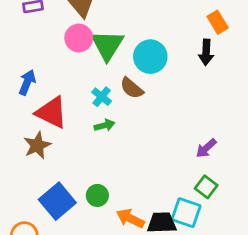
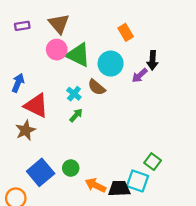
orange rectangle: (218, 22) -> (126, 32), moved
green triangle: (107, 45) -> (78, 55), turned -36
green arrow: (105, 125) -> (76, 115), turned -32
purple arrow: (206, 148) -> (140, 75), moved

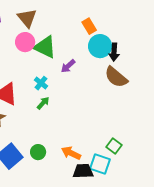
cyan circle: (111, 64) -> (100, 46), moved
purple arrow: (140, 75) -> (68, 66), moved
brown semicircle: (97, 87) -> (116, 77), moved, size x1.4
orange arrow: (95, 185) -> (71, 153), moved

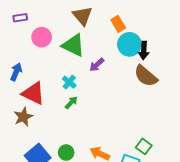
brown triangle: (27, 18) -> (82, 16), moved
pink circle: (25, 42) -> (42, 37), moved

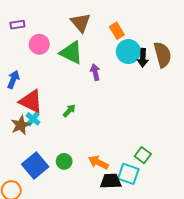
purple arrow: (97, 65) -> (95, 72), turned 119
brown semicircle: (146, 76) -> (163, 55), moved, turned -145
cyan cross: (69, 82) -> (33, 119), moved

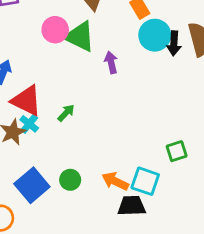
pink circle: (39, 44) -> (55, 30), moved
green arrow: (69, 111) -> (66, 113), moved
green square: (143, 155) -> (177, 151), moved, turned 35
cyan square: (128, 174) -> (145, 181), moved

